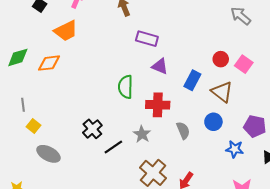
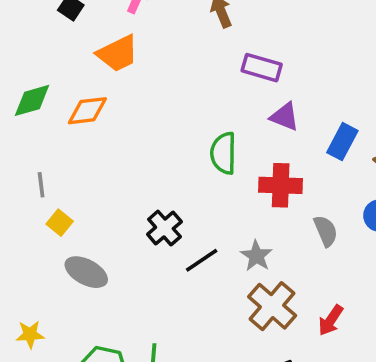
gray star: (142, 134) -> (256, 256), moved

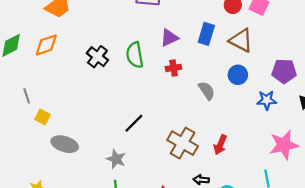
purple triangle: (285, 117) -> (169, 38), moved, turned -36
red cross: (281, 185) -> (174, 68), size x0.6
black cross: (164, 228) -> (97, 57), moved
gray star: (256, 256) -> (116, 159), moved

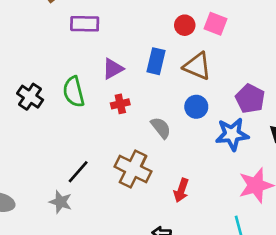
purple pentagon: (284, 71) -> (250, 99), turned 30
blue star: (267, 100) -> (232, 134), size x1.4
brown cross: (183, 143) -> (133, 169), moved
gray star: (116, 159) -> (61, 202), moved

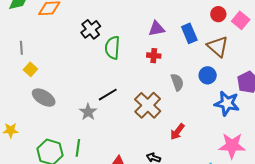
blue rectangle: (156, 61) -> (189, 33), turned -54
green semicircle: (74, 92) -> (112, 48), moved

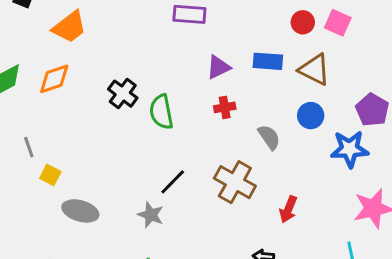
blue rectangle: (189, 33) -> (268, 61), turned -48

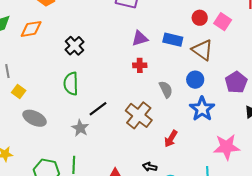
green semicircle: (161, 112) -> (71, 84), moved
blue star: (350, 149) -> (202, 109), moved, turned 30

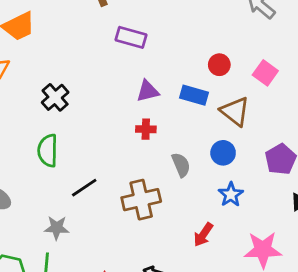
red circle: (200, 18) -> (219, 65), moved
blue star: (202, 109) -> (231, 195), size x0.7
brown cross: (139, 115) -> (141, 200), turned 36
gray star: (80, 128) -> (57, 228), moved, turned -30
red arrow: (171, 139) -> (203, 235), moved

